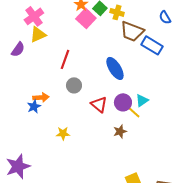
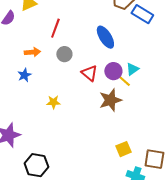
orange arrow: (41, 97) -> (32, 52), moved
brown star: (120, 131) -> (110, 100), size x1.6

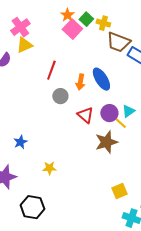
orange arrow: (32, 52) -> (80, 82), moved, turned 105
blue star: (24, 75) -> (20, 142), moved
yellow star: (53, 102) -> (49, 168), moved

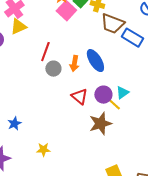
gray circle: (60, 96) -> (53, 69), moved

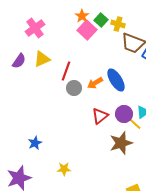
yellow triangle: (18, 27) -> (42, 59), moved
orange arrow: (74, 64) -> (95, 83), turned 49
red triangle: (79, 97) -> (100, 116), turned 42

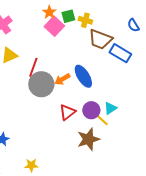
green square: (101, 20) -> (68, 16), turned 32
gray circle: (74, 88) -> (41, 84), size x1.6

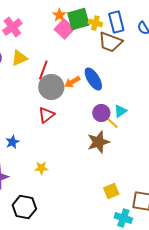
green square: (68, 16) -> (78, 19), size x1.6
blue rectangle: (120, 53) -> (116, 22), moved, turned 45
red triangle: (67, 112) -> (46, 115), moved

